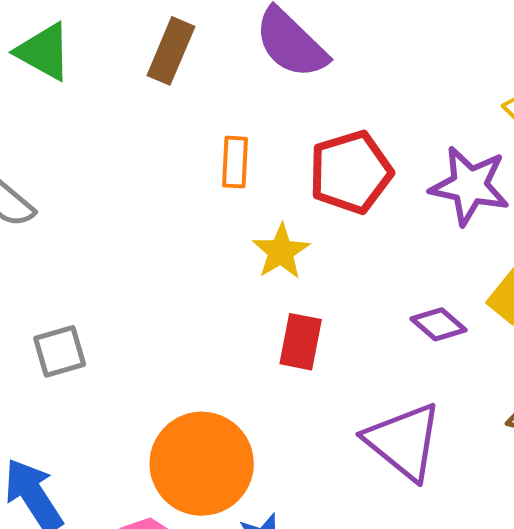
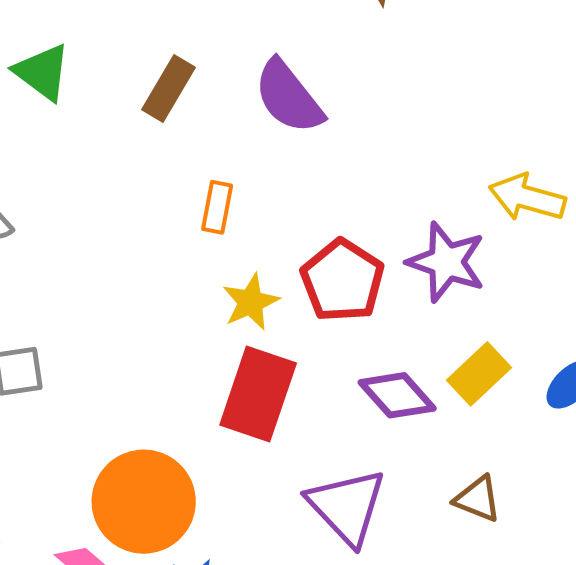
red pentagon: (351, 172) -> (343, 281), moved, turned -30
purple diamond: (439, 324) -> (397, 395), size x1.4
red rectangle: (301, 342) -> (258, 394), size x1.6

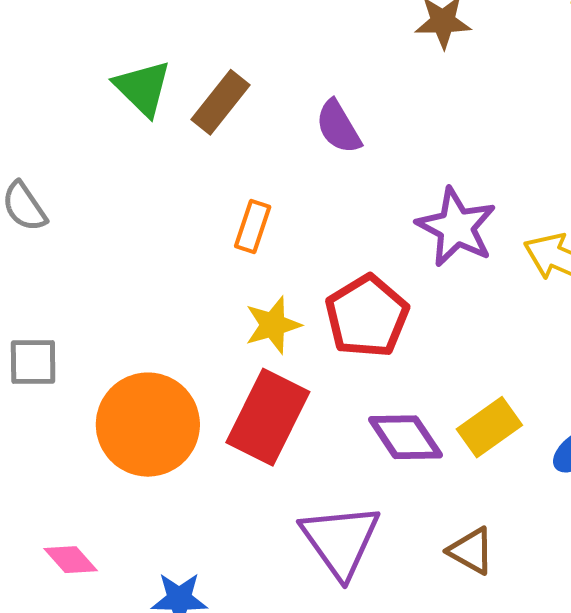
green triangle: (42, 72) -> (143, 88), moved
purple semicircle: (289, 97) -> (338, 127), size x0.7
purple star: (446, 262) -> (456, 227), moved
orange circle: (144, 502) -> (148, 425), moved

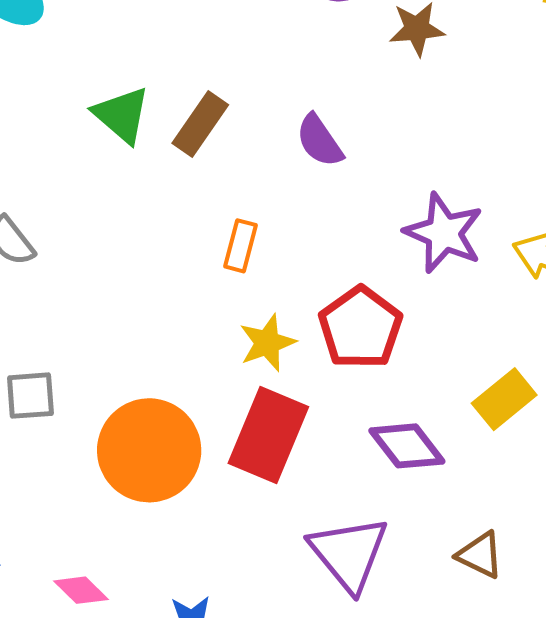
yellow rectangle: (489, 427) -> (504, 399), moved

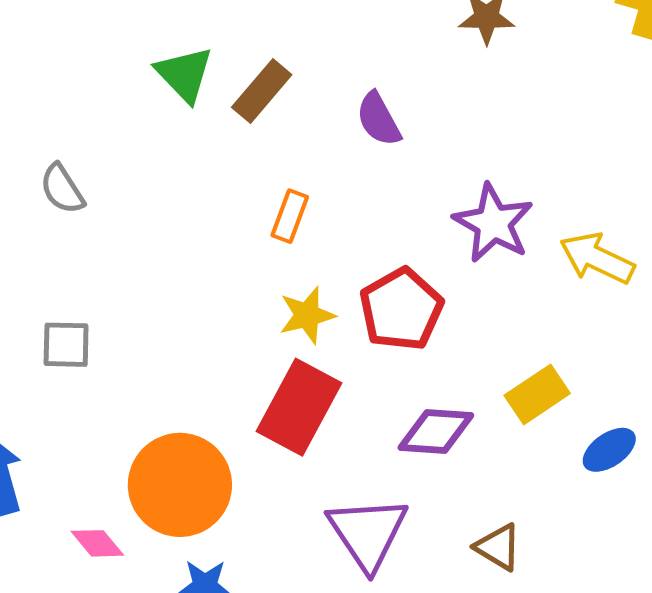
purple diamond: (407, 446) -> (436, 432), turned -54
orange circle: (149, 450) -> (180, 485), moved

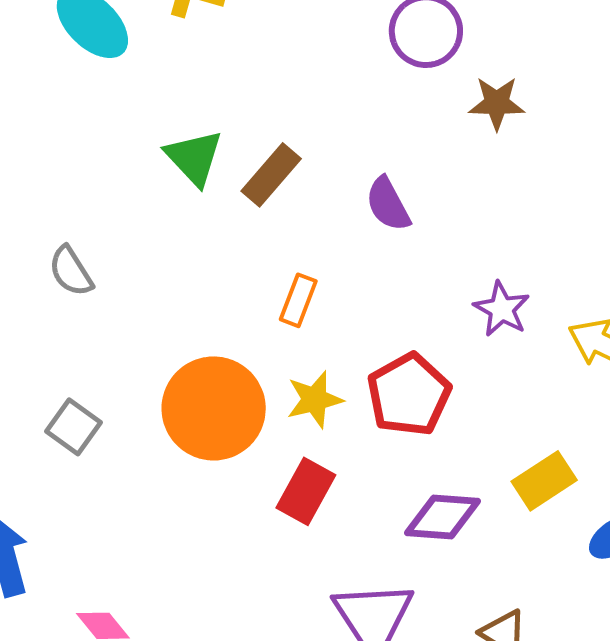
purple star: (493, 223) -> (502, 309), size x0.7
gray square: (66, 345) -> (73, 427), turned 34
red rectangle: (299, 407) -> (306, 491), size x0.7
orange circle: (180, 485) -> (214, 408), moved

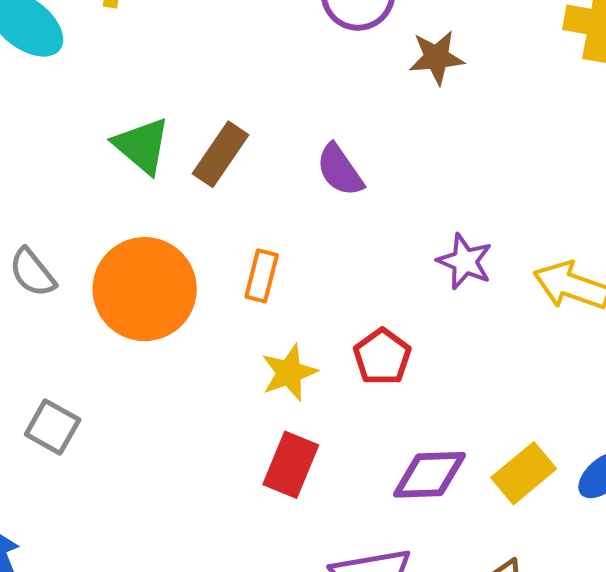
red pentagon: (409, 395) -> (382, 357), size x0.7
orange circle: (214, 408) -> (145, 289), moved
yellow rectangle: (544, 481) -> (524, 473), moved

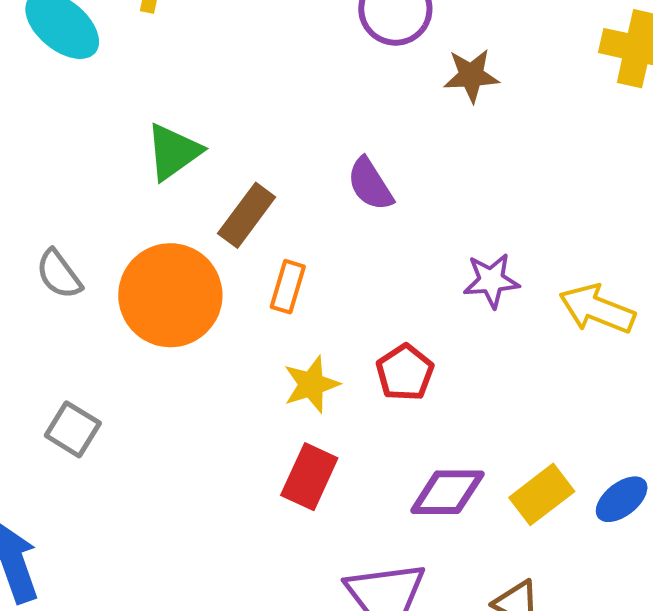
green triangle: (142, 146) -> (173, 152), turned 42
brown rectangle: (221, 154) -> (247, 215), moved
purple star: (465, 261) -> (491, 280), turned -30

